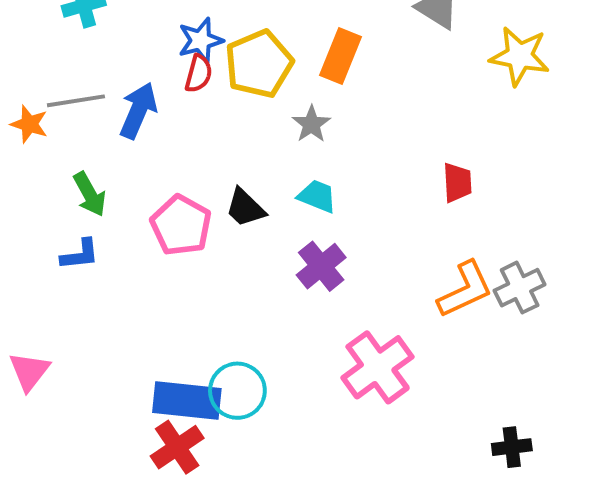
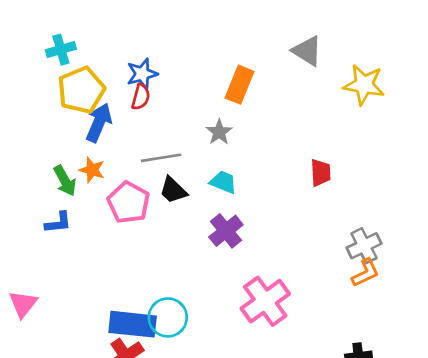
yellow pentagon: (259, 64) -> (81, 90), moved
gray line: (76, 101) -> (161, 158), moved
orange star: (29, 124) -> (92, 170), moved
orange L-shape: (465, 290) -> (365, 273), moved, size x0.7

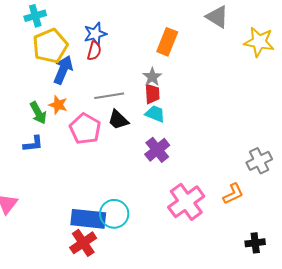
red trapezoid: (321, 173) -> (152, 94), moved
orange L-shape: (365, 273) -> (233, 194), moved

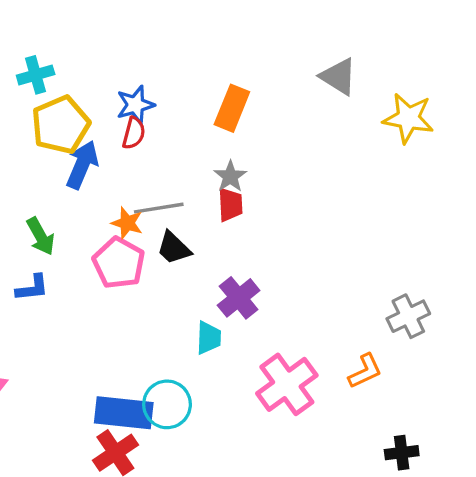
orange rectangle: (167, 42) -> (232, 108), moved
orange star: (58, 105) -> (127, 223), moved
cyan trapezoid: (155, 114) -> (209, 338), moved, turned 70

